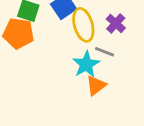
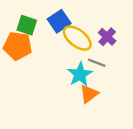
yellow ellipse: (83, 25) -> (77, 38), turned -36

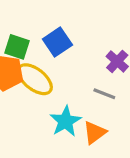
yellow ellipse: (77, 38) -> (35, 79), moved
cyan star: (80, 74) -> (65, 121), moved

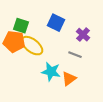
blue square: (57, 42) -> (56, 23), moved, turned -30
cyan star: (65, 121) -> (51, 72), turned -30

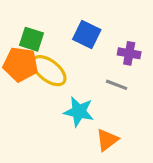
purple cross: (83, 35) -> (129, 53), turned -32
orange triangle: (69, 79) -> (107, 140), moved

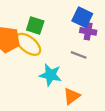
blue square: (87, 34) -> (82, 17), moved
green square: (32, 39) -> (35, 26), moved

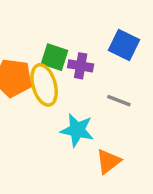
purple cross: (88, 31) -> (81, 66), moved
yellow ellipse: (28, 44) -> (44, 85), turned 36

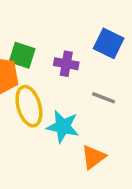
green square: (55, 57) -> (22, 55), moved
yellow ellipse: (44, 85) -> (29, 106), moved

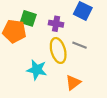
yellow ellipse: (29, 106) -> (58, 50), moved
cyan star: (63, 127) -> (37, 70), moved

